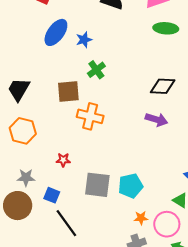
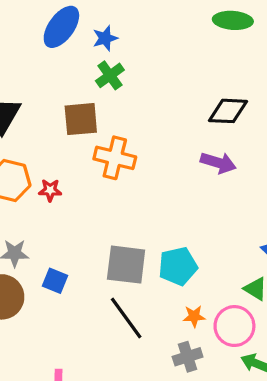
green cross: (96, 70) -> (110, 75), moved
red star: (63, 160) -> (50, 190), moved
black line: (66, 223) -> (126, 318), moved

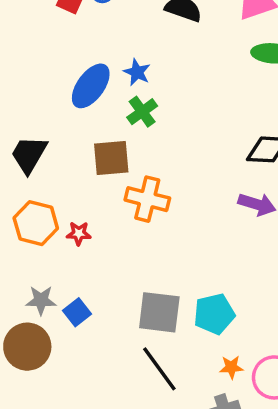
blue ellipse: (61, 27) -> (91, 86), moved
blue star: (105, 38) -> (137, 72), turned -30
blue square: (55, 281) -> (77, 312), moved, turned 30

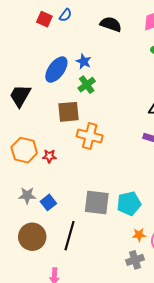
black trapezoid: (29, 155) -> (20, 96), moved
brown circle: (27, 347) -> (32, 237), moved
black line: (159, 369) -> (70, 236), moved, turned 52

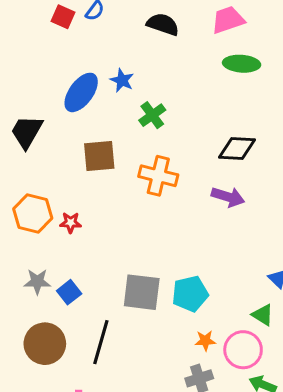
green cross: (87, 85) -> (152, 115), moved
orange cross: (90, 136) -> (158, 176), moved

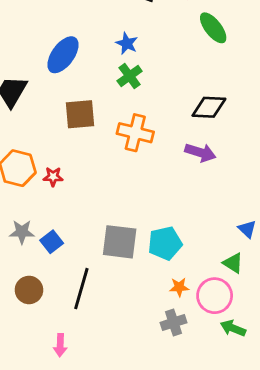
green ellipse: (242, 64) -> (213, 28), turned 48
blue star: (122, 80) -> (127, 43), moved
brown circle: (45, 344) -> (29, 290), size x0.7

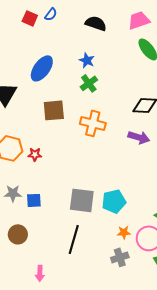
blue square: (52, 242) -> (34, 200), turned 35
black line: (81, 289) -> (74, 239), moved

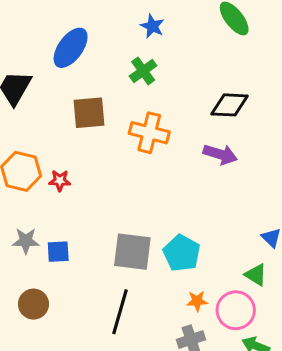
blue star: (87, 60) -> (152, 26), moved
cyan pentagon: (114, 201) -> (182, 253), turned -30

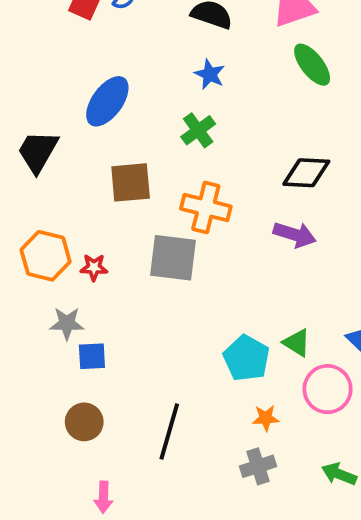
gray star: (26, 241) -> (67, 323), moved
gray square: (132, 252) -> (173, 258), moved
green triangle: (256, 275) -> (297, 343), moved
brown circle: (33, 304) -> (84, 422), moved
pink circle: (236, 310) -> (328, 389), moved

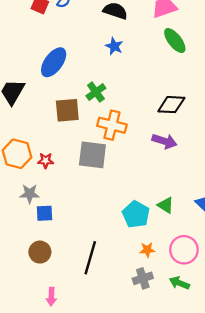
green cross: (198, 130) -> (96, 92), moved
pink circle: (328, 389) -> (184, 250), moved
green arrow: (339, 474) -> (179, 283), moved

